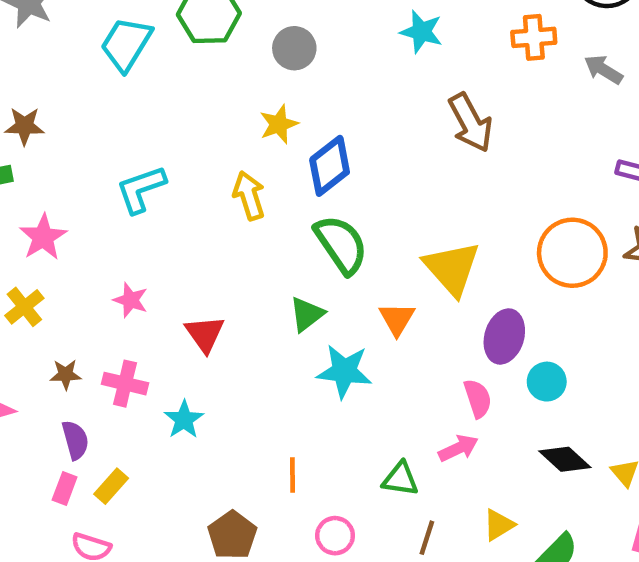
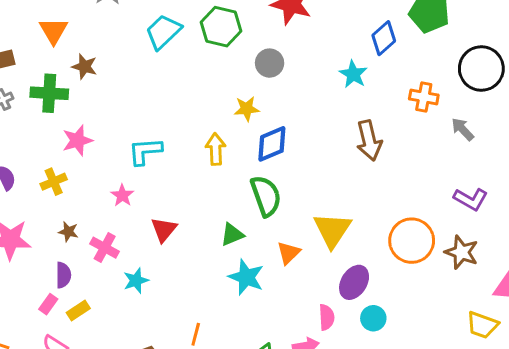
cyan L-shape: (141, 189) -> (145, 151), moved

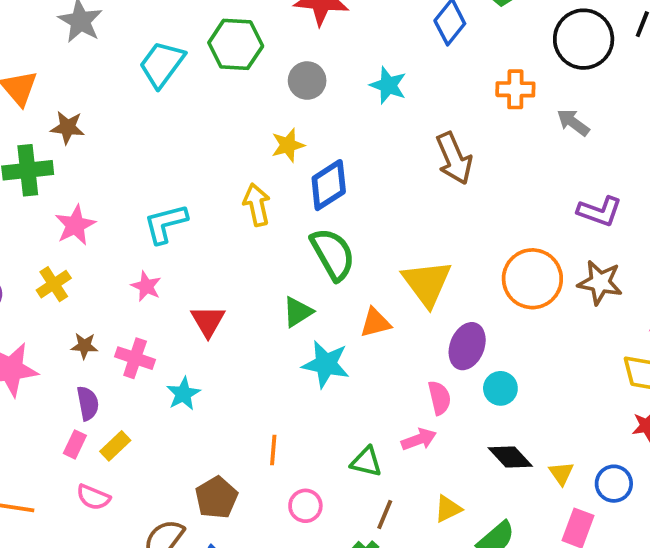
cyan star: (353, 74) -> (388, 85), moved
orange triangle: (289, 253) -> (375, 323), turned 40

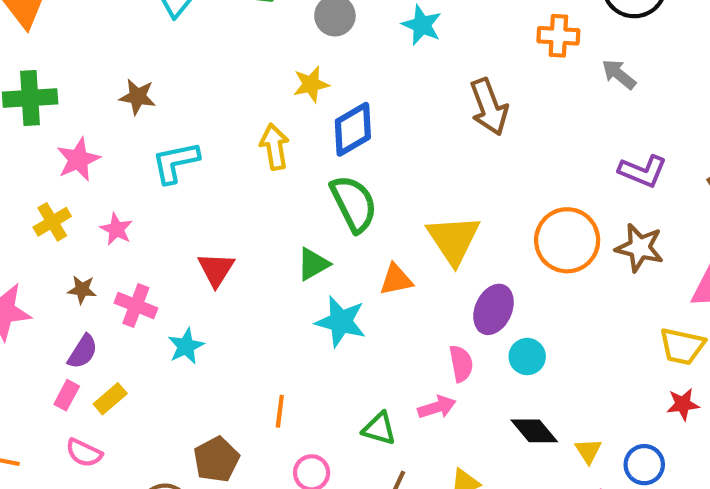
brown star: (68, 127) -> (137, 97), moved
pink star: (146, 286) -> (116, 229), moved
purple semicircle: (88, 403) -> (83, 352), turned 40

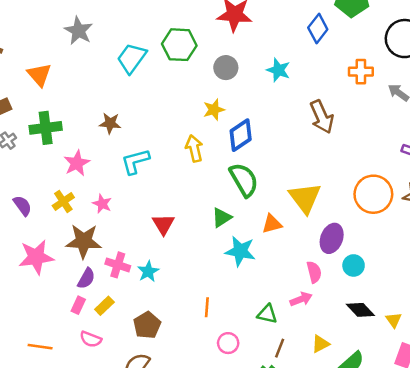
brown star: (82, 290) -> (84, 241), size x2.0
pink cross: (136, 305) -> (118, 265), moved
brown pentagon: (216, 460) -> (147, 325), moved

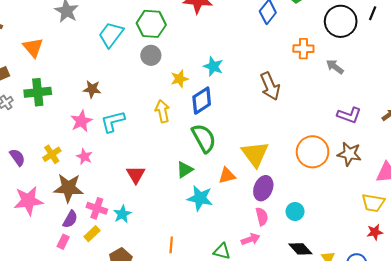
gray circle: (226, 68) -> (151, 55), moved
cyan star: (278, 70) -> (213, 66), moved
pink star: (77, 163) -> (81, 121), moved
purple ellipse: (332, 238) -> (263, 188), moved
yellow rectangle: (104, 306) -> (92, 234), moved

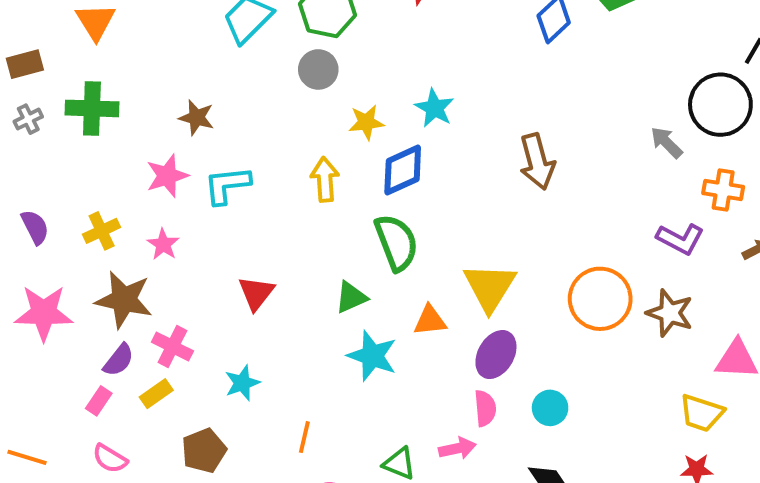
black circle: (341, 21) -> (720, 105), moved
orange cross: (303, 49) -> (723, 190), moved
cyan star: (122, 214) -> (242, 383), moved

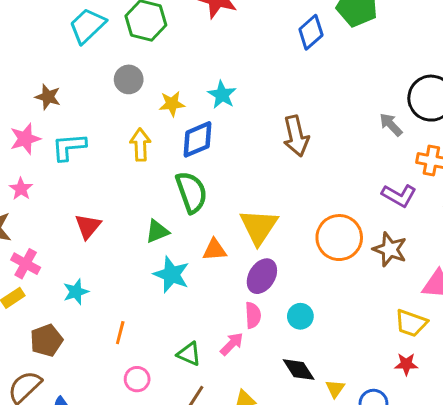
gray circle: (318, 69) -> (129, 79), moved
pink arrow: (457, 448) -> (232, 344), turned -35

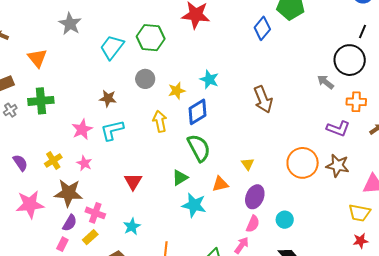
brown star: (48, 97) -> (108, 98), moved
yellow triangle: (259, 227) -> (248, 164), size x0.5
pink semicircle: (253, 315) -> (253, 224), turned 36

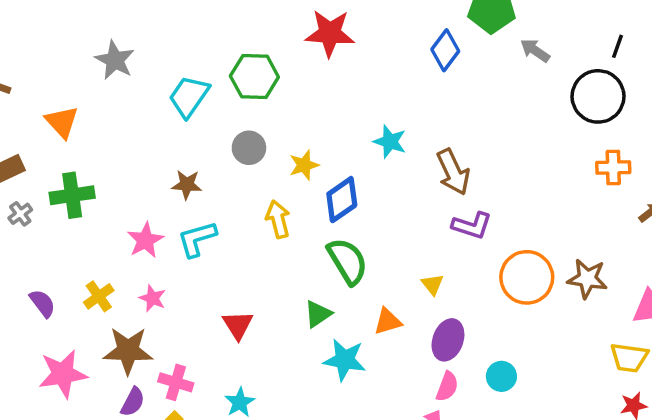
cyan star: (209, 79) -> (390, 142), moved
gray arrow: (325, 82) -> (535, 50), moved
purple L-shape: (338, 129) -> (472, 225), moved

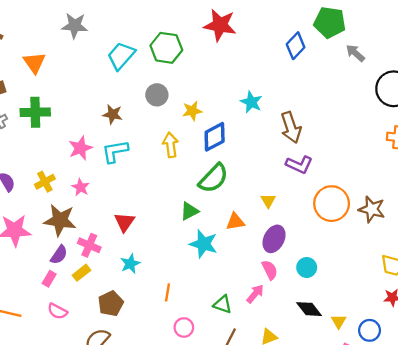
gray star: (115, 60) -> (75, 26), turned -30
green semicircle: (347, 261) -> (213, 178), turned 68
red triangle: (238, 325) -> (125, 222), moved
pink semicircle: (447, 387) -> (270, 270), turned -54

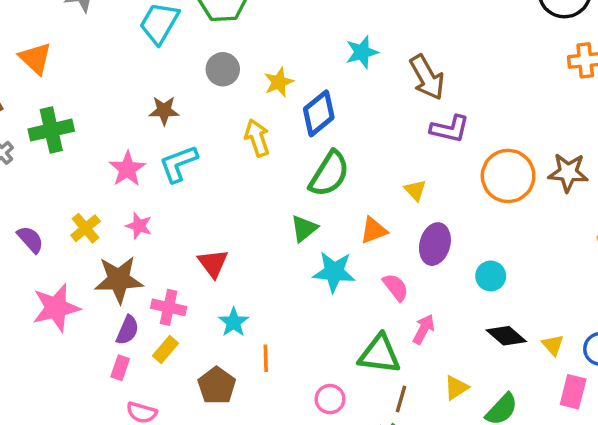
cyan star: (251, 102) -> (362, 52), turned -30
pink semicircle: (270, 270) -> (396, 287), moved
orange line: (168, 292) -> (266, 358), moved
green triangle: (223, 304) -> (379, 354), size x1.5

